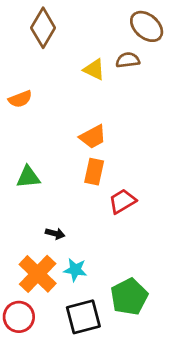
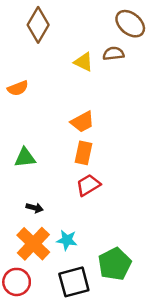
red trapezoid: (122, 201) -> (88, 185), moved
black arrow: (55, 234) -> (35, 208), moved

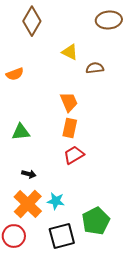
brown ellipse: (130, 24) -> (109, 20), turned -45
brown semicircle: (113, 54) -> (95, 68), moved
orange trapezoid: (82, 122) -> (69, 102), turned -85

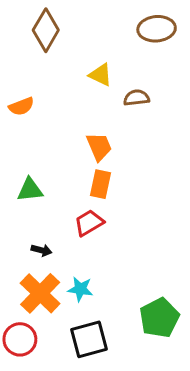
red trapezoid: (74, 155) -> (89, 223), moved
green pentagon: (96, 221) -> (159, 318), moved

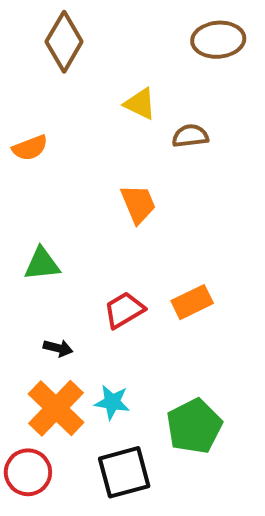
orange rectangle: (100, 184) -> (192, 302), moved, turned 52
green pentagon: (159, 318) -> (194, 426), moved

